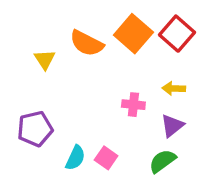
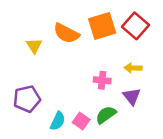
orange square: (133, 34) -> (102, 26), turned 32
purple triangle: (172, 126) -> (132, 96), turned -30
green semicircle: (162, 161) -> (106, 115), moved

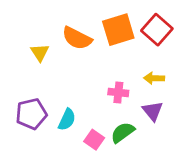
cyan semicircle: (58, 121) -> (67, 120), moved

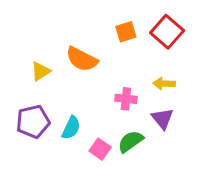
orange square: (118, 30) -> (126, 32), size x0.6
orange semicircle: (77, 38) -> (82, 59), moved
yellow triangle: (40, 52) -> (41, 71), moved, turned 30

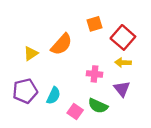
red square: (167, 32) -> (123, 37), moved
orange semicircle: (82, 59) -> (61, 44), turned -75
green semicircle: (131, 141) -> (98, 106), turned -120

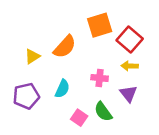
orange square: (95, 24) -> (100, 25), size x1.5
cyan semicircle: (54, 96) -> (62, 89), moved
green semicircle: (98, 106) -> (103, 112), turned 30

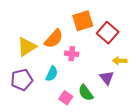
yellow triangle: (32, 56) -> (27, 47), size x1.5
yellow arrow: (130, 66) -> (120, 61), moved
pink cross: (100, 78) -> (72, 54), moved

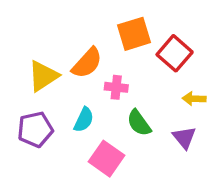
purple triangle: (107, 78) -> (184, 138), moved
green semicircle: (86, 93) -> (139, 123), moved
pink square: (66, 98) -> (107, 159), size x1.5

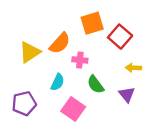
purple pentagon: (35, 129) -> (24, 103), moved

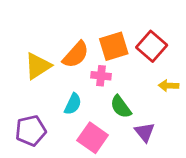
orange square: (92, 23) -> (114, 46), moved
purple triangle: (127, 95) -> (145, 132), moved

